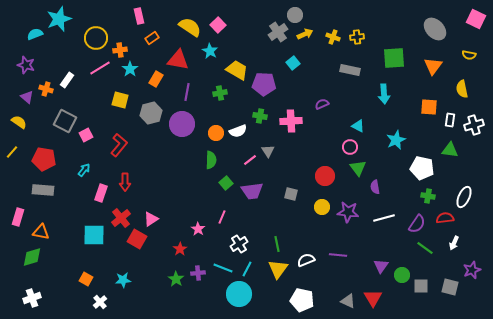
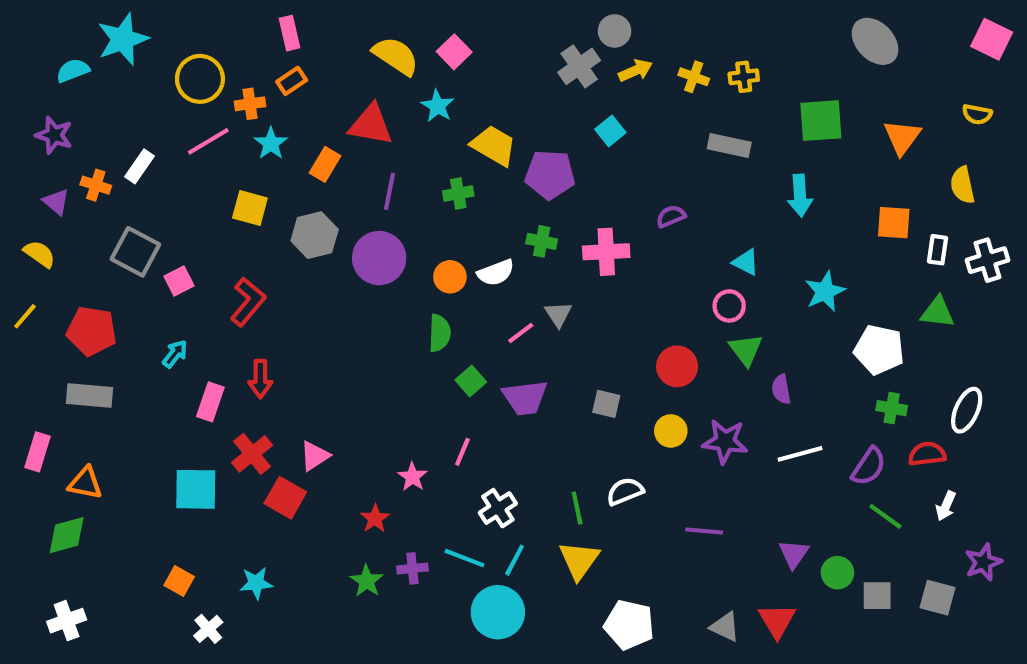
gray ellipse: (435, 29) -> (875, 41), moved
orange rectangle: (152, 38) -> (292, 81), moved
white semicircle: (306, 260) -> (625, 491), moved

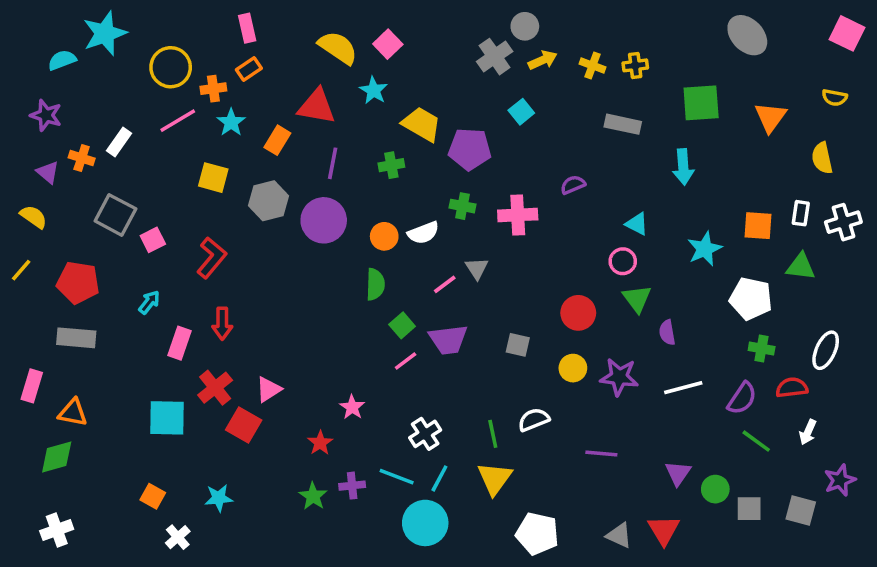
orange square: (894, 223) -> (758, 226), moved
pink line: (462, 452) -> (406, 361), moved, turned 30

